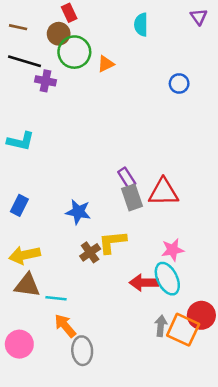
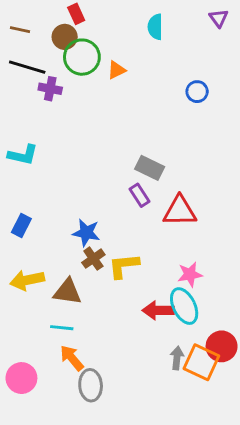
gray rectangle: (132, 197) -> (150, 168), moved, turned -45
brown cross: (90, 252) -> (93, 259), moved
brown triangle: (27, 285) -> (68, 292), moved

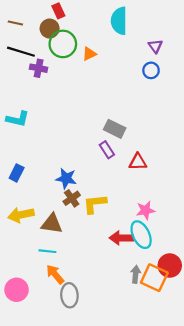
purple triangle: (219, 18) -> (155, 46), moved
cyan semicircle: (155, 27) -> (119, 21), size x1.4
red triangle: (180, 211) -> (138, 162), size x0.7

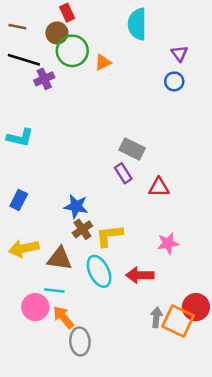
purple cross: (39, 68) -> (44, 79), turned -35
cyan ellipse: (141, 235) -> (99, 271), moved
pink circle: (17, 290) -> (35, 307), moved

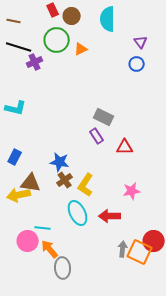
brown circle: (57, 33) -> (72, 16), moved
yellow L-shape: (109, 236) -> (86, 185), turned -50
brown triangle: (60, 259) -> (31, 183), moved

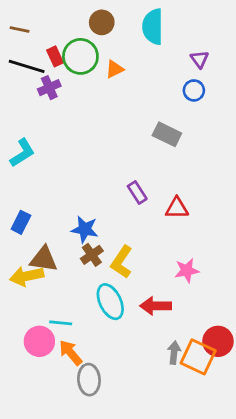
red rectangle: (53, 10) -> (55, 56), moved
cyan L-shape: (16, 108) -> (22, 153), turned -45
gray rectangle: (104, 117) -> (167, 134), moved

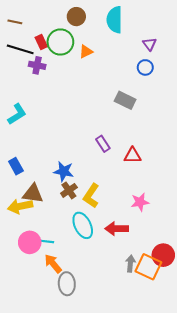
purple cross: (49, 88) -> (37, 65), turned 35
blue rectangle: (21, 222) -> (16, 166), turned -56
pink circle: (39, 341) -> (30, 242), moved

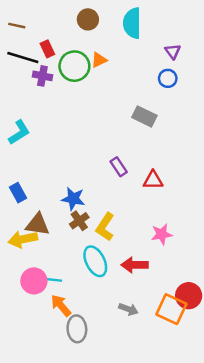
green circle: (60, 42) -> (74, 66), moved
gray arrow: (130, 264) -> (128, 309), moved, turned 105

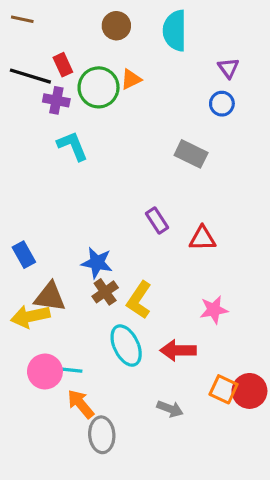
brown line: (17, 26) -> (22, 19), moved
cyan L-shape: (19, 132) -> (73, 146), moved, turned -80
orange square: (171, 309) -> (224, 389), moved, size x0.7

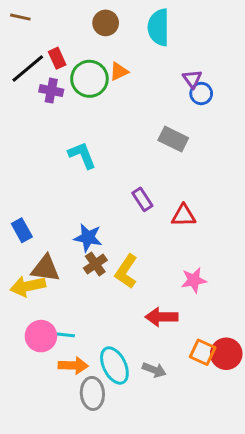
purple triangle: (228, 68) -> (192, 79), moved
black line: (30, 76) -> (28, 69), turned -57
cyan L-shape: (73, 146) -> (82, 155), moved
cyan ellipse: (126, 346) -> (114, 365), moved
orange arrow: (81, 404) -> (73, 365), turned 132

